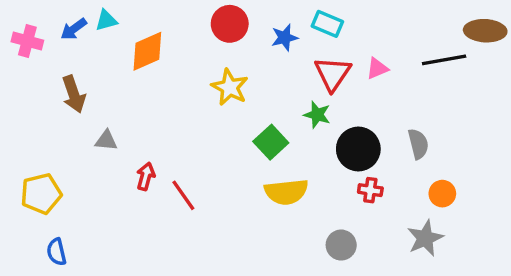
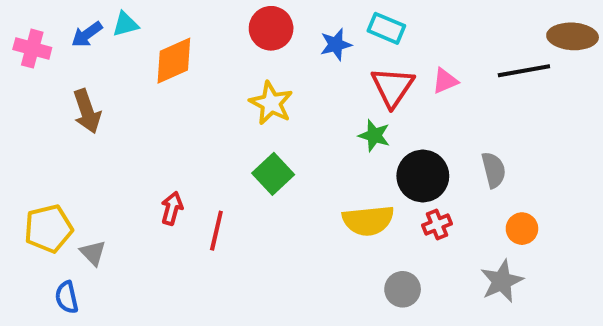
gray triangle: (106, 140) -> (93, 253), moved, turned 40
green square: (271, 142) -> (273, 174), moved
red cross: (370, 190) -> (437, 225), turned -30
yellow semicircle: (286, 192) -> (368, 221), moved
red line: (183, 195) -> (216, 231), turned 48

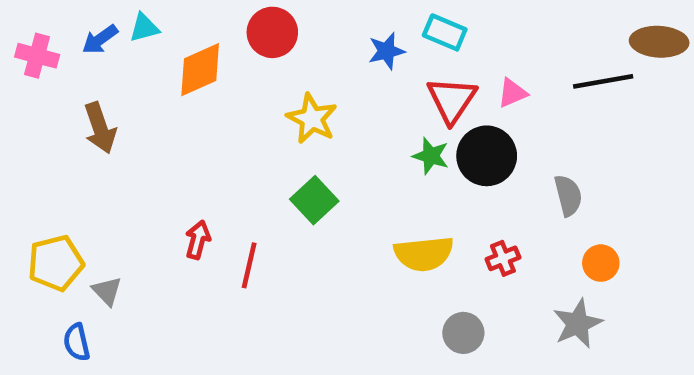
red circle: (271, 28) -> (272, 32), moved
black circle: (423, 176) -> (487, 156), moved

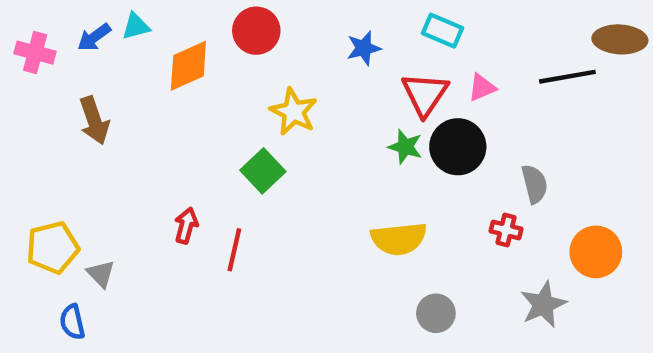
cyan rectangle: (445, 32) -> (442, 31), moved
green square: (314, 200) -> (263, 171), moved
red cross: (503, 258) -> (506, 230), moved, turned 36
orange circle: (601, 263) -> (596, 252), moved, size x1.5

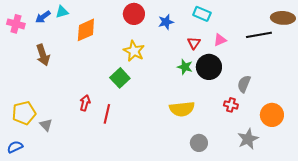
red circle: (256, 31) -> (134, 14), moved
red triangle: (425, 94) -> (194, 43), size x0.6
gray semicircle: (534, 184) -> (244, 84), turned -144
blue semicircle: (72, 322) -> (15, 147), moved, turned 77

